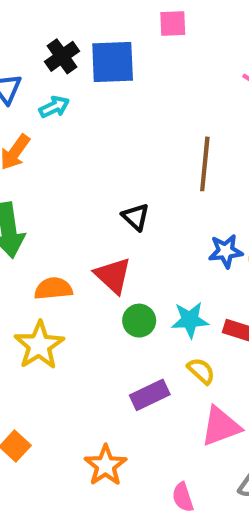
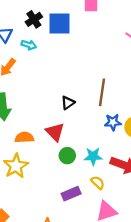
cyan arrow: (54, 107) -> (29, 45), turned 40
brown line: (205, 164) -> (102, 92), moved
black triangle: (136, 217) -> (68, 103), turned 40

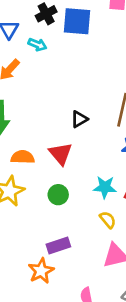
green circle: (67, 156) -> (58, 195), moved
purple rectangle: (71, 194) -> (58, 245), moved

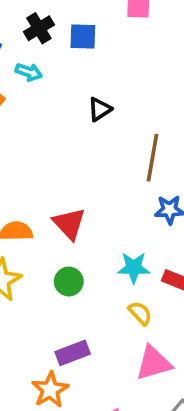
blue square: (77, 21) -> (83, 37), size x0.7
black triangle: (79, 119) -> (100, 109), moved

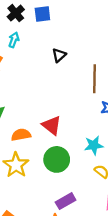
cyan arrow: (29, 72) -> (14, 40), turned -80
green circle: (69, 282) -> (57, 159), size x1.5

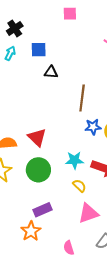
blue square: (42, 14) -> (39, 50), moved
black triangle: (59, 55) -> (51, 72), turned 40

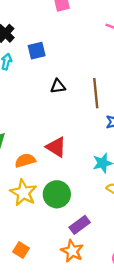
black triangle: (51, 72) -> (58, 86), moved
green circle: (38, 170) -> (57, 194), moved

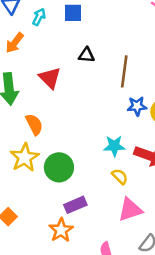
red triangle: (56, 147) -> (50, 78), moved
orange semicircle: (25, 160) -> (34, 124), turned 66

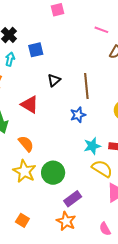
black triangle: (86, 55) -> (54, 80), turned -32
blue star: (137, 106) -> (78, 115), moved
yellow semicircle: (120, 176) -> (102, 169), size x1.5

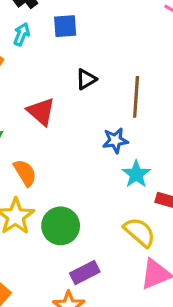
cyan star: (92, 146) -> (136, 174), moved, turned -30

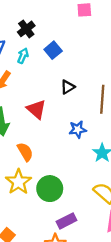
blue square: (65, 26) -> (53, 50), turned -36
blue star: (115, 140) -> (78, 129), moved

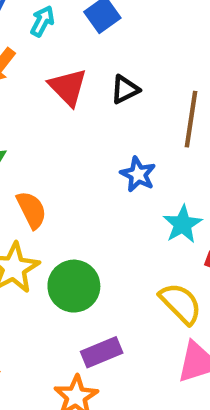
red triangle: (36, 109) -> (68, 87), moved
blue star: (78, 129) -> (138, 174), turned 30

